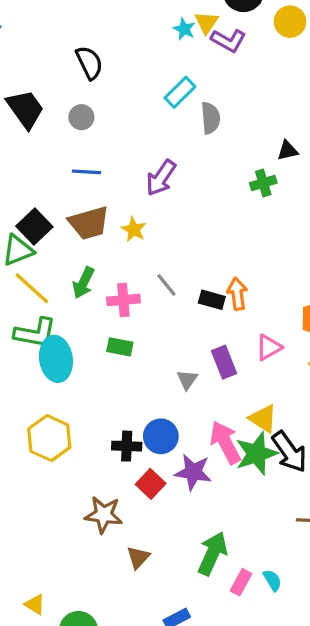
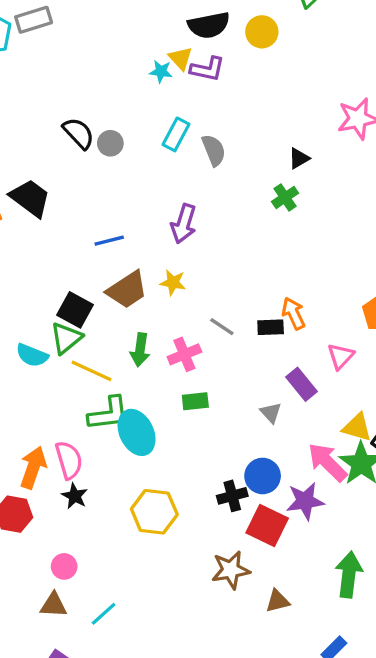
gray circle: (81, 117) -> (110, 143), moved
red square: (151, 484) -> (267, 526), size x1.4
brown triangle: (138, 557) -> (278, 601), turned 50

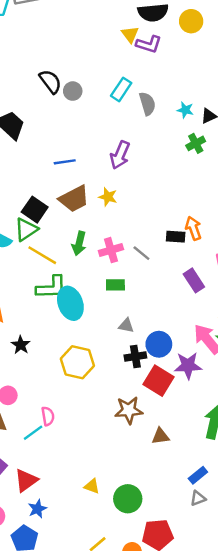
cyan star: (161, 71) -> (185, 110), moved
gray line: (222, 327) -> (141, 253), moved
gray triangle: (271, 413) -> (126, 326), moved, turned -42
pink semicircle: (69, 460) -> (48, 416), moved, size x0.7

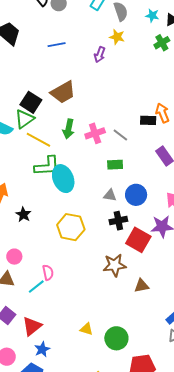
purple arrow: (120, 155) -> (100, 55), size x0.7
blue line: (65, 162) -> (57, 45), moved
yellow star: (108, 197) -> (117, 37), moved
green rectangle: (115, 285) -> (115, 165), moved
blue circle: (159, 344) -> (136, 195), moved

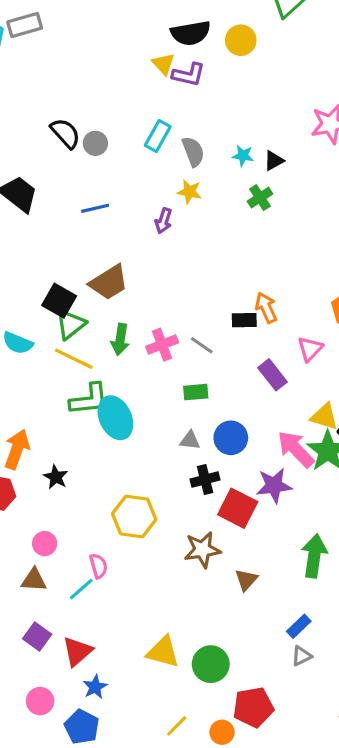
green triangle: (24, 119) -> (70, 324), moved
yellow hexagon: (71, 227) -> (134, 517), moved
brown triangle: (142, 286) -> (246, 580), turned -35
yellow triangle: (86, 329) -> (163, 652), size x1.6

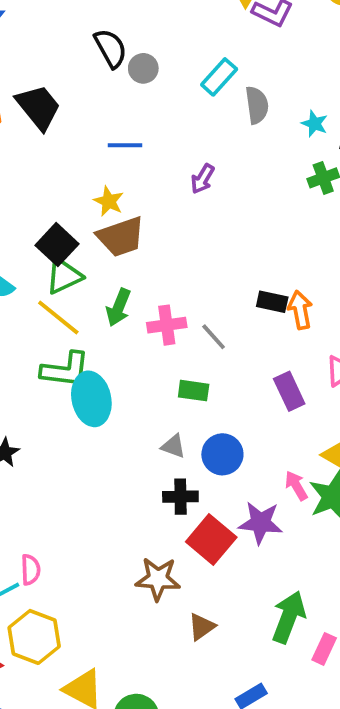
yellow star: (189, 192) -> (109, 201), moved
black rectangle: (244, 320) -> (272, 302), moved
pink arrow: (296, 449) -> (296, 486), size x0.6
yellow hexagon: (134, 517) -> (34, 637), moved

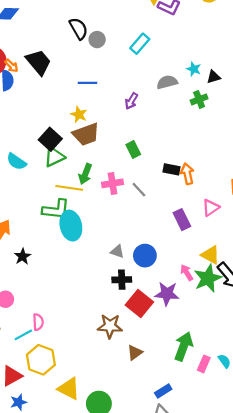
gray semicircle: (257, 105) -> (167, 82), moved, turned -96
yellow line: (58, 317) -> (69, 188), moved, turned -30
green rectangle: (194, 391) -> (133, 149), moved, turned 56

